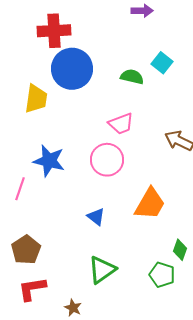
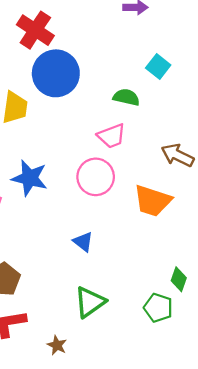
red cross: (54, 31) -> (35, 30), turned 36
green semicircle: (132, 77) -> (126, 97), moved
orange trapezoid: (150, 204) -> (153, 201), moved, turned 78

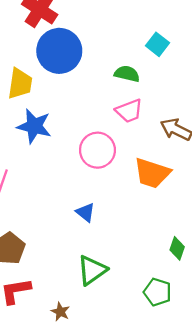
pink trapezoid: (112, 136) -> (129, 111), moved
blue star: (30, 178) -> (34, 126), moved
green pentagon: (158, 308) -> (158, 292), moved

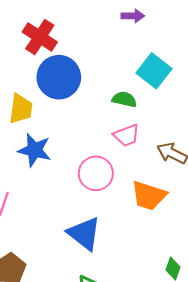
cyan square: (158, 44) -> (154, 71), size x1.5
blue triangle: (85, 212) -> (84, 234), size x1.8

